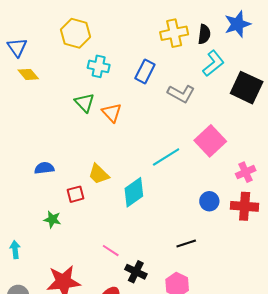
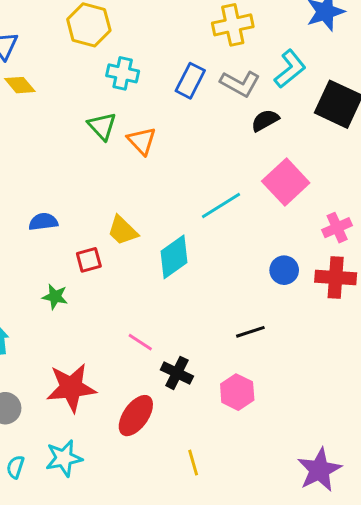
black semicircle: (204, 34) -> (265, 120), moved, turned -126
gray L-shape: (181, 94) -> (240, 84), moved

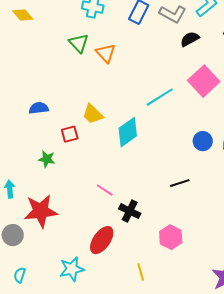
red star: (71, 388) -> (41, 211), moved
pink hexagon: (237, 392) -> (171, 237), moved
cyan star: (64, 458) -> (72, 269), moved

